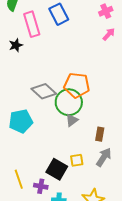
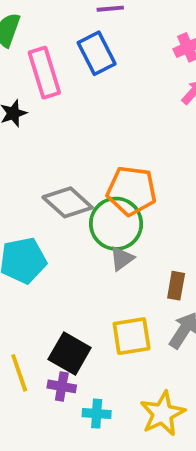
yellow square: (77, 160) -> (132, 336), size x1.5
black square: (57, 169) -> (70, 353), moved

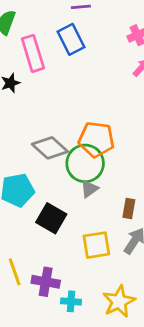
black square: (70, 353) -> (51, 218), moved
purple cross: (62, 386) -> (46, 282), size x1.4

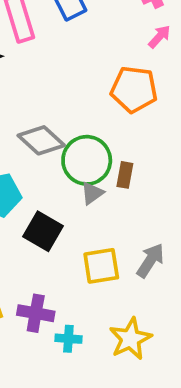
orange pentagon: (96, 139) -> (134, 89), moved
brown rectangle: (129, 208) -> (125, 175), moved

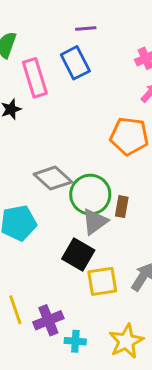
gray triangle: (92, 193) -> (95, 221), size x1.4
black square: (43, 231) -> (78, 254), moved
purple cross: (36, 313) -> (48, 320), turned -32

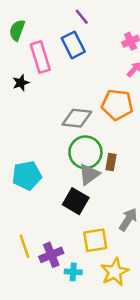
purple line: (86, 28) -> (82, 17), turned 56
gray diamond: (53, 178) -> (77, 118), moved, turned -36
yellow square: (102, 281) -> (95, 240), moved

